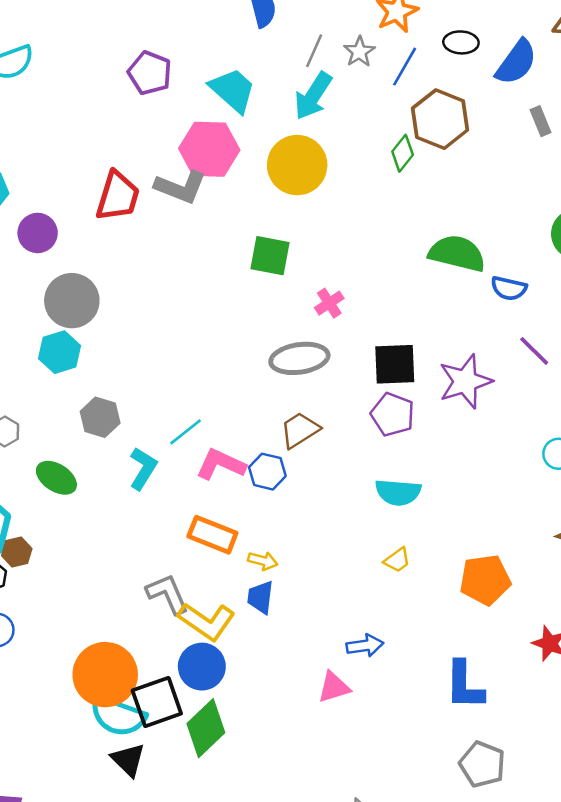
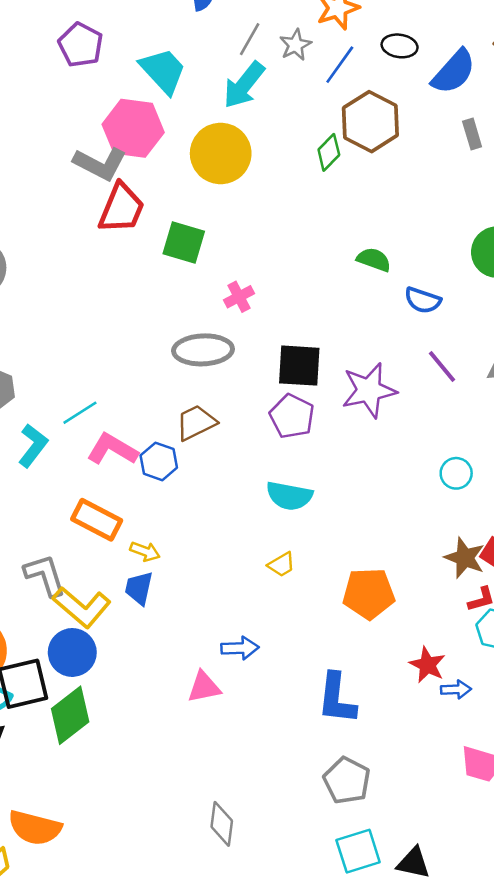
red trapezoid: (118, 196) -> (121, 208), moved
green semicircle: (457, 253) -> (374, 260), size x0.6

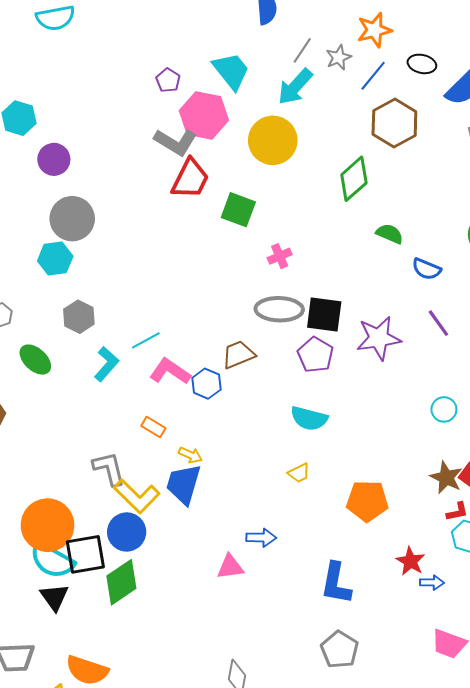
purple pentagon: (81, 45) -> (168, 80), moved, size x0.7
green diamond: (329, 152) -> (354, 179), moved, size x1.5
gray ellipse: (203, 350) -> (279, 309), moved
orange rectangle: (97, 520) -> (153, 427), size x0.6
blue trapezoid: (139, 588) -> (184, 484), size x1.5

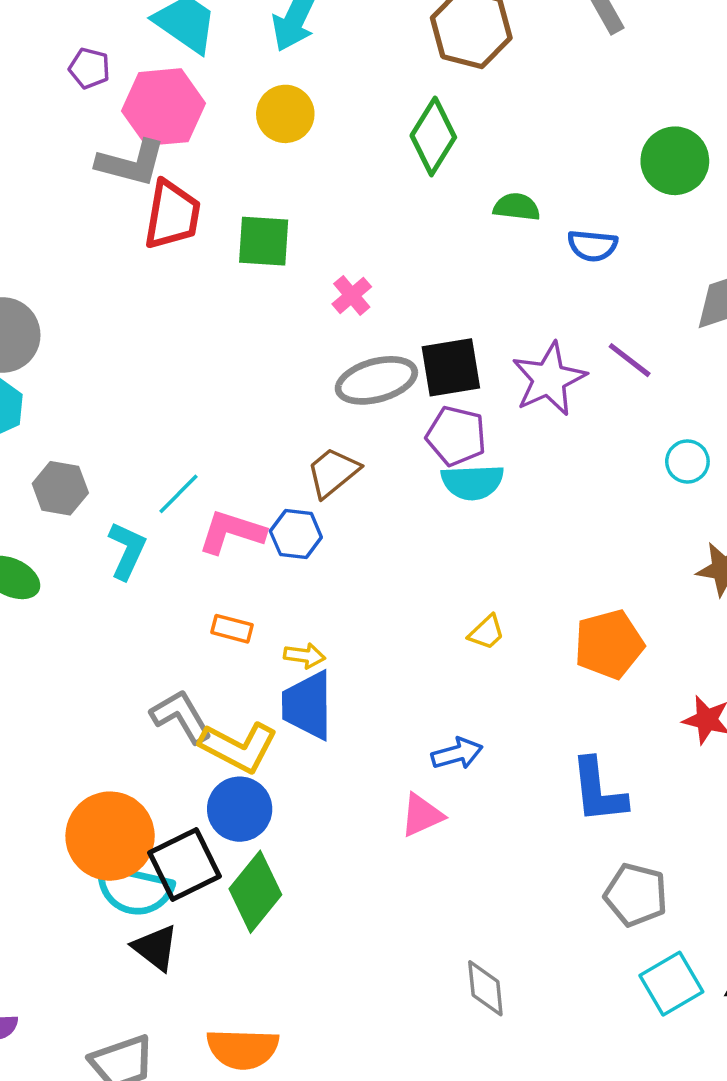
yellow circle: (273, 140) -> (285, 114), size x0.7
purple line: (438, 323) -> (630, 360), moved
cyan semicircle: (309, 418) -> (472, 482), moved

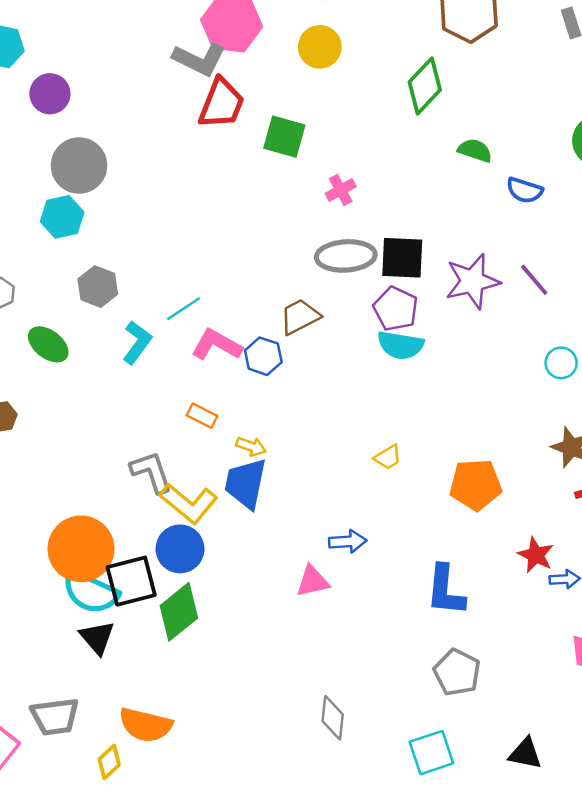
cyan square: (671, 984) -> (431, 753), moved

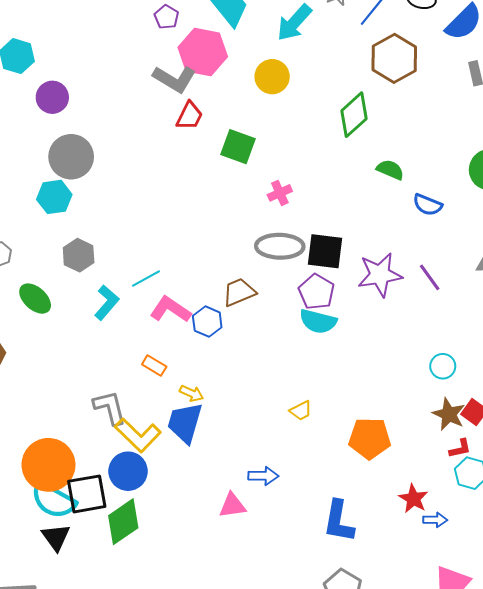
red trapezoid: (221, 103) -> (190, 116), size x0.7
cyan circle: (561, 363) -> (443, 366), moved

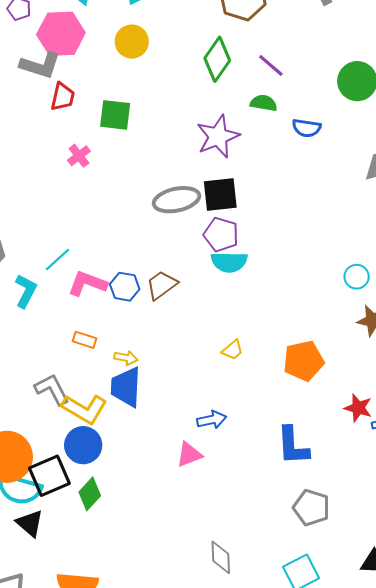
pink cross: (280, 193) -> (79, 156), moved
purple star: (380, 275) -> (218, 136), moved
purple line: (430, 277) -> (271, 65), moved
brown trapezoid: (239, 292) -> (162, 285), moved
green diamond: (123, 522) -> (90, 494), size x0.7

